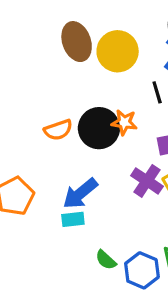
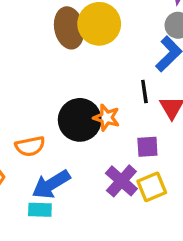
yellow circle: (118, 51) -> (99, 24), moved
orange semicircle: (58, 130) -> (30, 146), moved

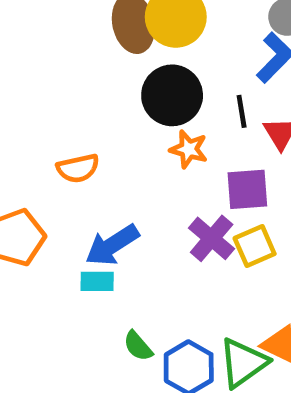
black circle: (80, 120) -> (172, 95), moved
orange semicircle: (30, 146) -> (78, 168), moved
purple square: (147, 147) -> (247, 189), size x1.4

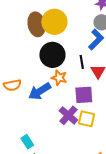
blue arrow: (112, 245) -> (40, 91), moved
yellow square: (255, 246) -> (87, 119), turned 36
cyan rectangle: (97, 281) -> (27, 142), moved, turned 56

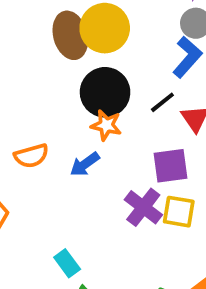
black line: (82, 62) -> (162, 102), turned 64
orange star: (59, 78) -> (106, 125), moved
blue arrow: (40, 91) -> (85, 164), size x0.7

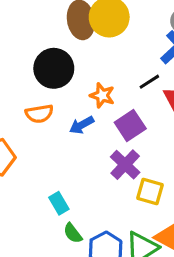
black circle: (105, 92) -> (54, 68), moved
purple square: (170, 166) -> (130, 125), moved, turned -32
yellow square: (179, 212) -> (150, 191), moved

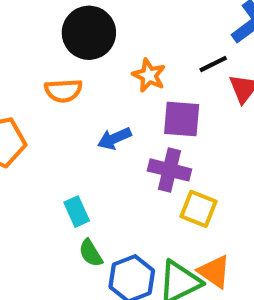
blue arrow: (82, 125) -> (114, 138), moved
purple square: (130, 125) -> (182, 119), turned 32
purple cross: (125, 165) -> (169, 170), turned -36

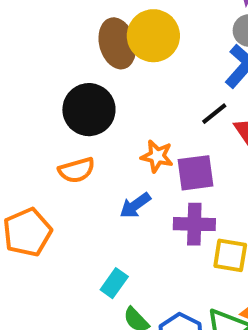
orange star: (149, 75) -> (157, 156), moved
cyan rectangle: (77, 212) -> (114, 283), turned 72

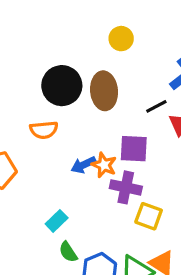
yellow circle: (153, 36) -> (121, 39), size x0.6
brown ellipse: (117, 43) -> (104, 91), moved
orange star: (157, 156) -> (104, 165), moved

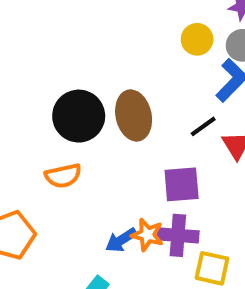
yellow circle: (121, 39) -> (197, 39), moved
blue arrow: (83, 165) -> (121, 240), moved
orange star: (104, 165) -> (147, 235), moved

